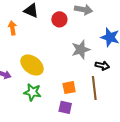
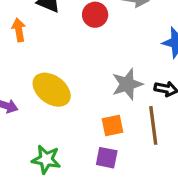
gray star: (81, 50) -> (127, 84), moved
green star: (32, 92) -> (46, 159), moved

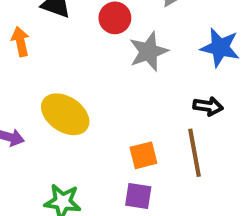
gray star: (127, 84) -> (149, 52), moved

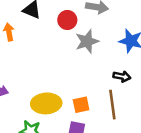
yellow ellipse: (65, 114) -> (46, 103), moved, turned -40

